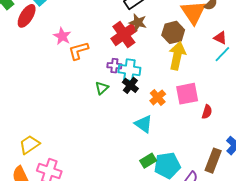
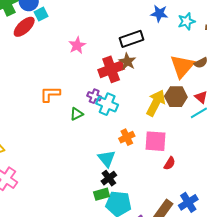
brown hexagon: (173, 32) -> (176, 97), moved
pink star: (62, 36) -> (77, 45), moved
orange L-shape: (78, 51) -> (50, 94), moved
black cross: (130, 85) -> (109, 178), moved

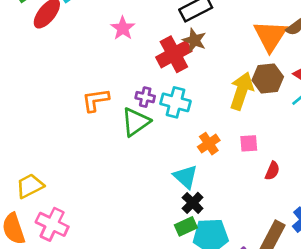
purple cross: (94, 96) -> (145, 97), moved
green triangle: (77, 114) -> (136, 122), size x1.6
pink square: (156, 141) -> (249, 143), size x0.6

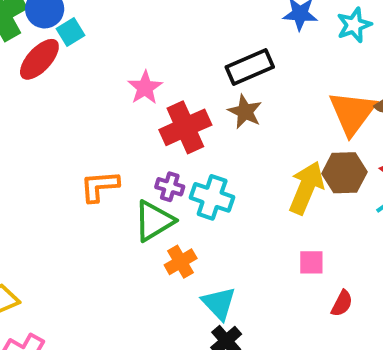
red cross: (174, 54) -> (185, 127), moved
orange cross: (209, 144) -> (181, 262), moved

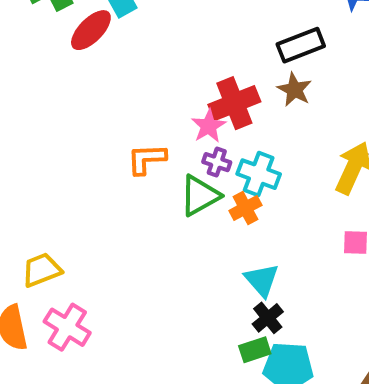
pink star: (145, 88) -> (209, 126), moved
orange cross: (181, 262) -> (245, 208), moved

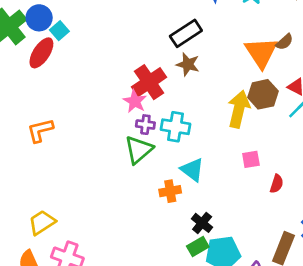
orange L-shape: (147, 159) -> (40, 130), moved
orange cross: (245, 208) -> (170, 191), moved, turned 30
cyan triangle: (262, 280) -> (192, 170), moved

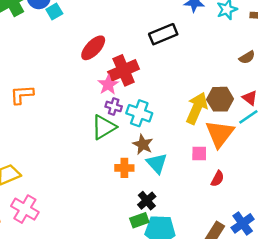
orange triangle: (261, 52) -> (220, 134), moved
red ellipse: (41, 53) -> (93, 48), moved
brown star: (188, 64) -> (143, 144), moved
cyan triangle: (192, 170) -> (157, 163), moved

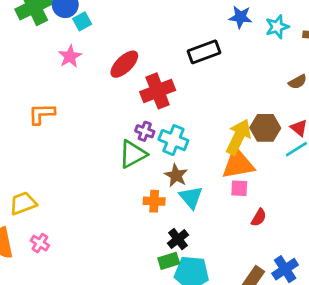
pink star: (108, 85) -> (70, 56), moved
orange triangle: (220, 134) -> (238, 164), moved, turned 40
pink cross: (25, 209) -> (40, 243), size x0.6

